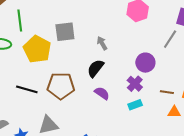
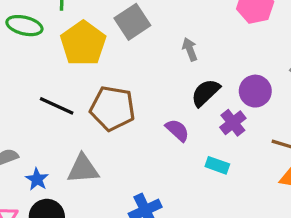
gray square: (65, 32) -> (132, 22), turned -35
black semicircle: (96, 68) -> (205, 93), moved
cyan rectangle: (135, 105) -> (217, 165), moved, turned 32

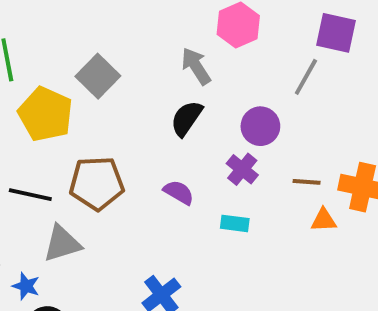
gray arrow: (190, 49) -> (196, 66), moved, size x1.4
black semicircle: (205, 93) -> (186, 118), moved
gray triangle: (83, 169) -> (62, 244), moved

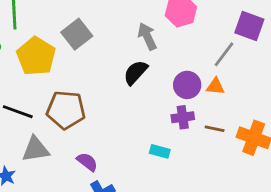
purple cross: (242, 169) -> (183, 117), moved, turned 35
purple semicircle: (179, 192) -> (87, 162), moved
orange triangle: (324, 220) -> (215, 86), moved

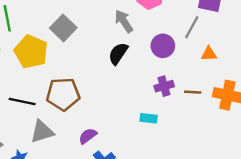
purple circle: (187, 85) -> (163, 46), moved
orange triangle: (215, 86) -> (209, 54), moved
purple semicircle: (87, 162) -> (88, 136), turned -66

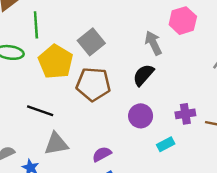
purple circle: (163, 46) -> (141, 116), moved
brown pentagon: (63, 94) -> (93, 84), moved
cyan rectangle: (149, 118) -> (166, 144), turned -42

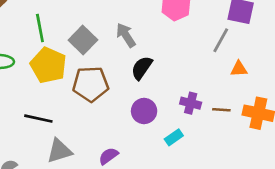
green line: (36, 25) -> (40, 28), moved
gray arrow: (153, 43) -> (126, 35), moved
purple cross: (185, 114) -> (191, 103), turned 30

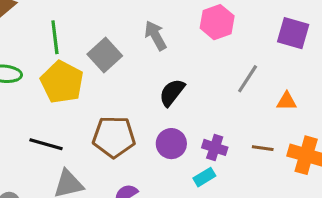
gray arrow: (126, 35) -> (155, 36), moved
gray line: (221, 40) -> (248, 79), moved
brown pentagon: (91, 84) -> (114, 137), moved
purple cross: (191, 103) -> (215, 147), moved

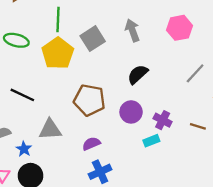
black line: (46, 144) -> (22, 95), moved

